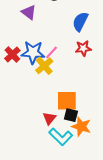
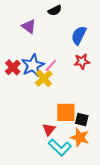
blue star: (33, 52) -> (33, 65), turned -30
black square: (71, 115) -> (82, 119), moved

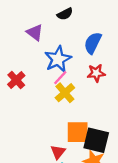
blue star: (33, 65) -> (58, 59), moved
yellow cross: (44, 78) -> (65, 93), moved
black square: (82, 119) -> (96, 140), size x1.6

